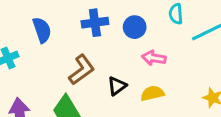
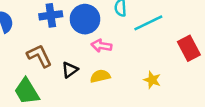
blue circle: (135, 27) -> (85, 19), size x1.5
brown L-shape: (82, 70) -> (39, 56), turned -80

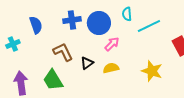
pink arrow: (101, 46) -> (112, 44), turned 126
yellow star: (152, 80) -> (152, 71), size x1.5

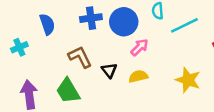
black triangle: (87, 63) -> (109, 70), turned -32

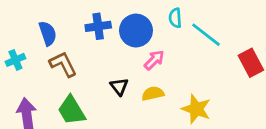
cyan line: (184, 25) -> (206, 35), turned 64
brown L-shape: (80, 57) -> (63, 64), moved
yellow star: (188, 80) -> (196, 109), moved

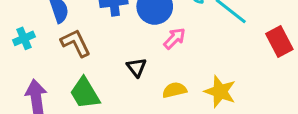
yellow semicircle: (153, 94) -> (174, 90), moved

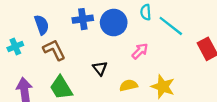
pink arrow: (174, 38) -> (140, 51), moved

